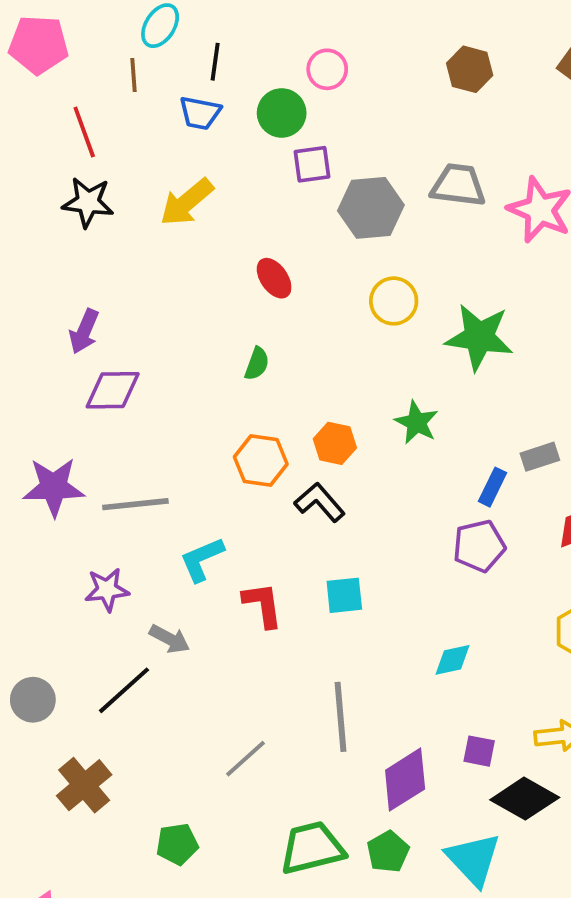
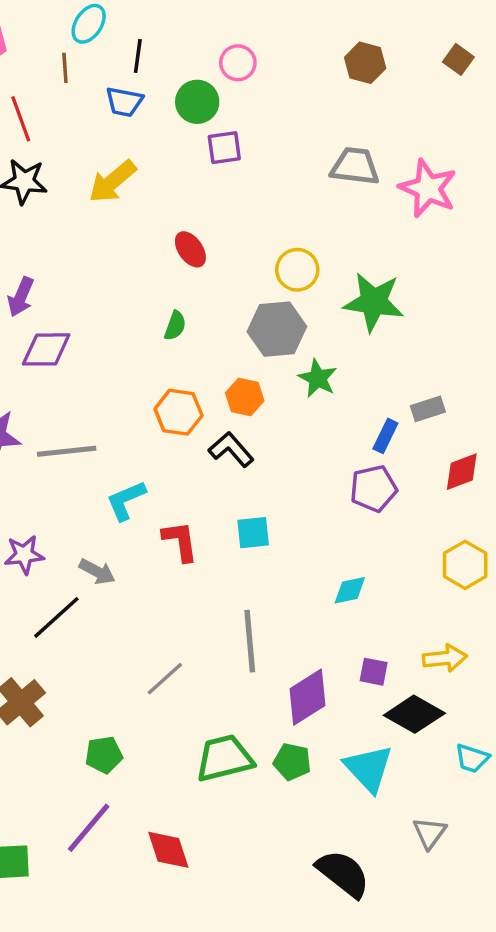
gray hexagon: (371, 208) -> (277, 329), moved
purple star: (107, 590) -> (24, 555), moved
green pentagon: (388, 852) -> (292, 762), turned -30

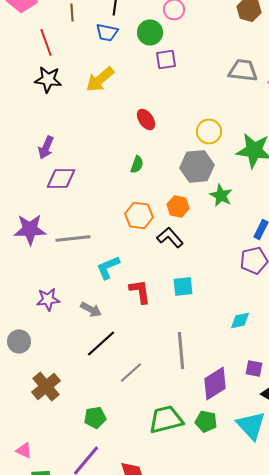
black line: (56, 617) -> (101, 343), moved

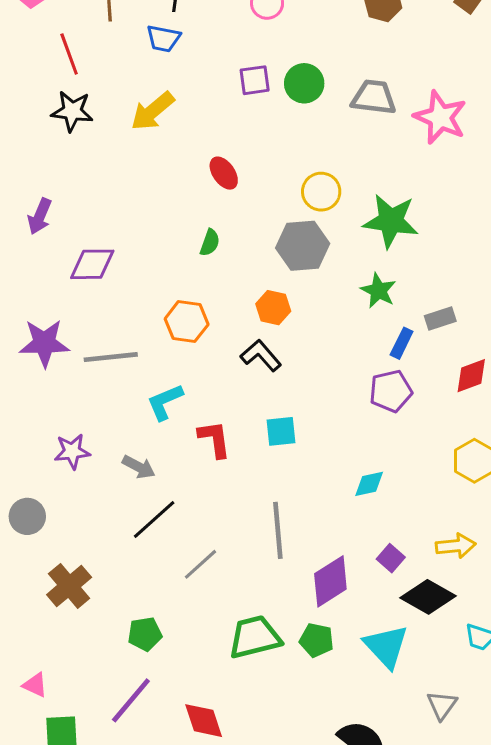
green circle: (150, 32) -> (304, 83), moved
purple arrow: (46, 147) -> (40, 216), moved
green star: (221, 195) -> (378, 291), moved
orange hexagon: (139, 215) -> (187, 322), moved
purple square: (254, 368) -> (391, 558), turned 30

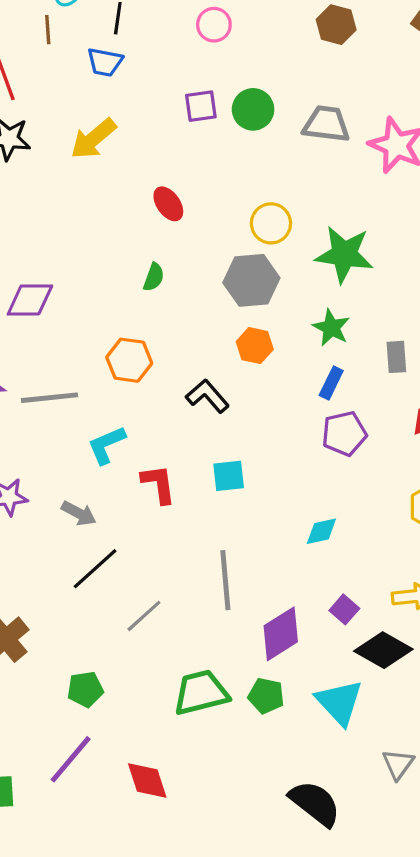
orange hexagon: (273, 308) -> (255, 346), moved
gray rectangle: (440, 318) -> (396, 357), turned -76
blue rectangle: (402, 343) -> (331, 383), moved

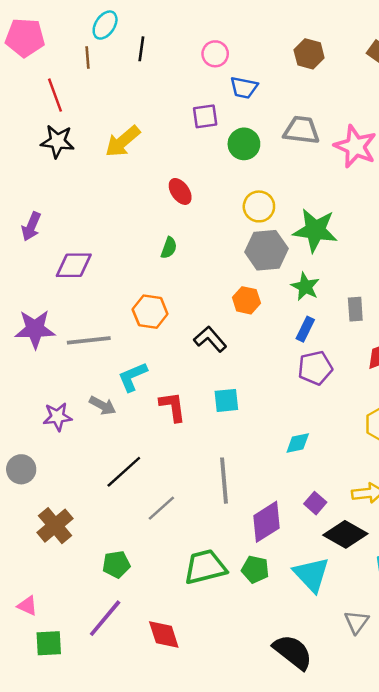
blue trapezoid: (105, 62) -> (244, 88), moved
green circle: (253, 109) -> (244, 144), moved
gray hexagon: (251, 280) -> (266, 250), moved
gray arrow: (79, 513) -> (103, 405), moved

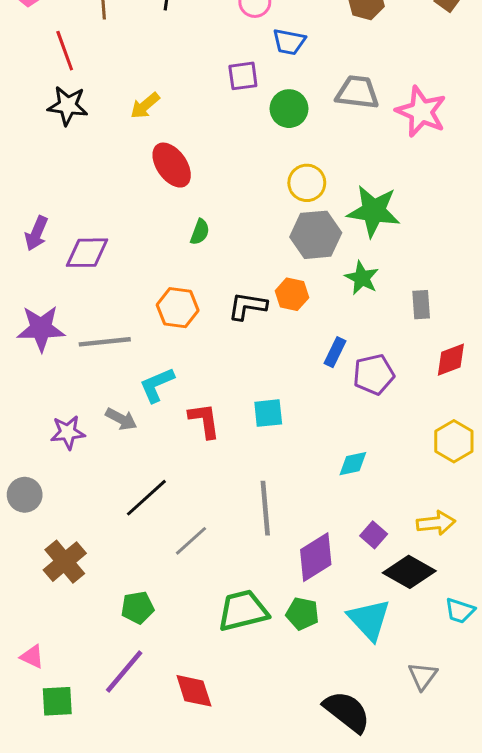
yellow arrow: (123, 141) -> (145, 106), size x0.7
red ellipse: (180, 191) -> (172, 165), moved, size x1.4
purple arrow: (31, 227) -> (37, 233), moved
blue rectangle: (305, 329) -> (335, 352), moved
black L-shape: (210, 339) -> (247, 306), moved, turned -40

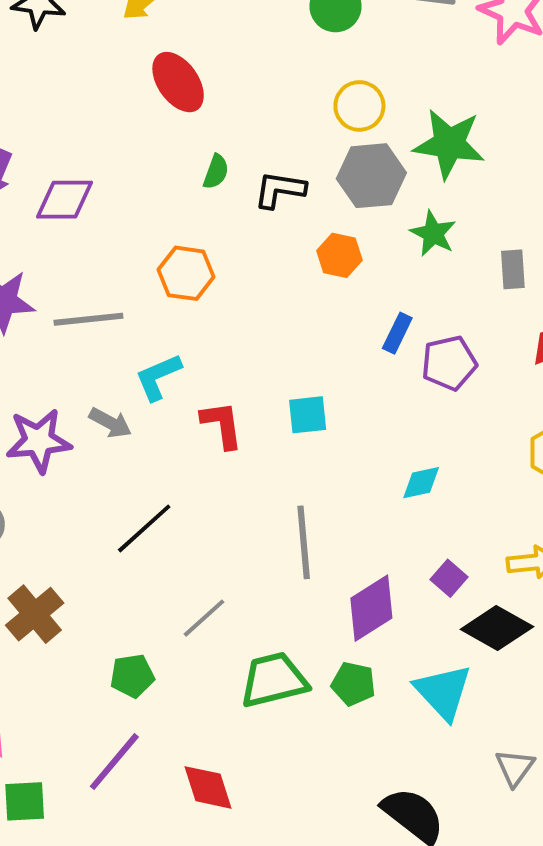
black L-shape: (247, 306) -> (280, 190), moved
purple star: (68, 432) -> (39, 441), size x1.4
gray line: (191, 541) -> (204, 618), moved

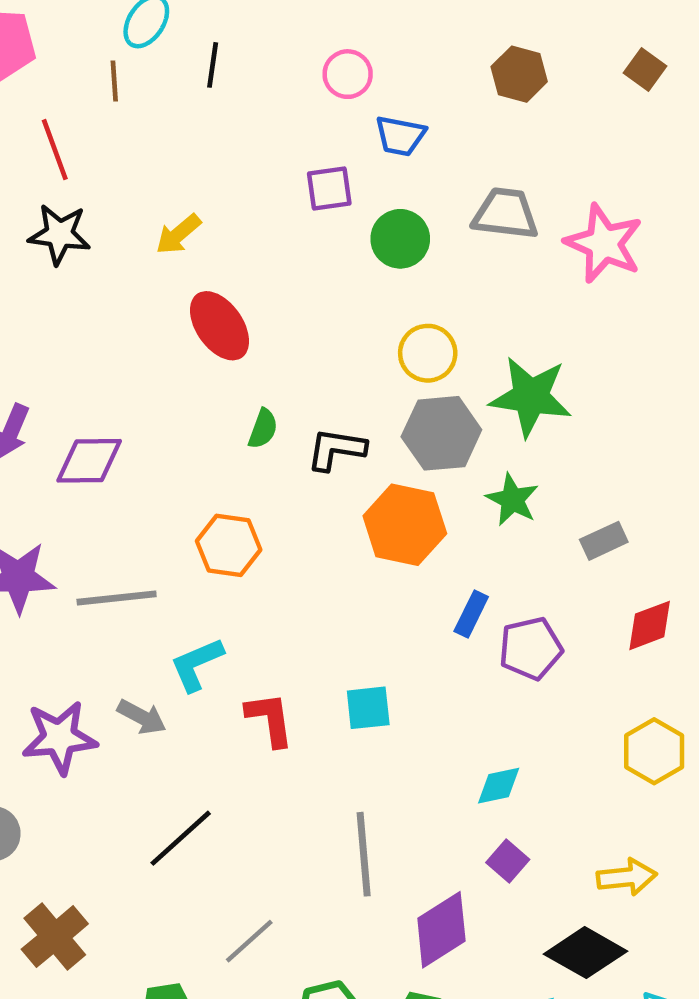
orange hexagon: (339, 255) -> (405, 525), size x1.6
gray rectangle: (513, 269) -> (604, 541), turned 69
purple square: (449, 578) -> (508, 861), moved

